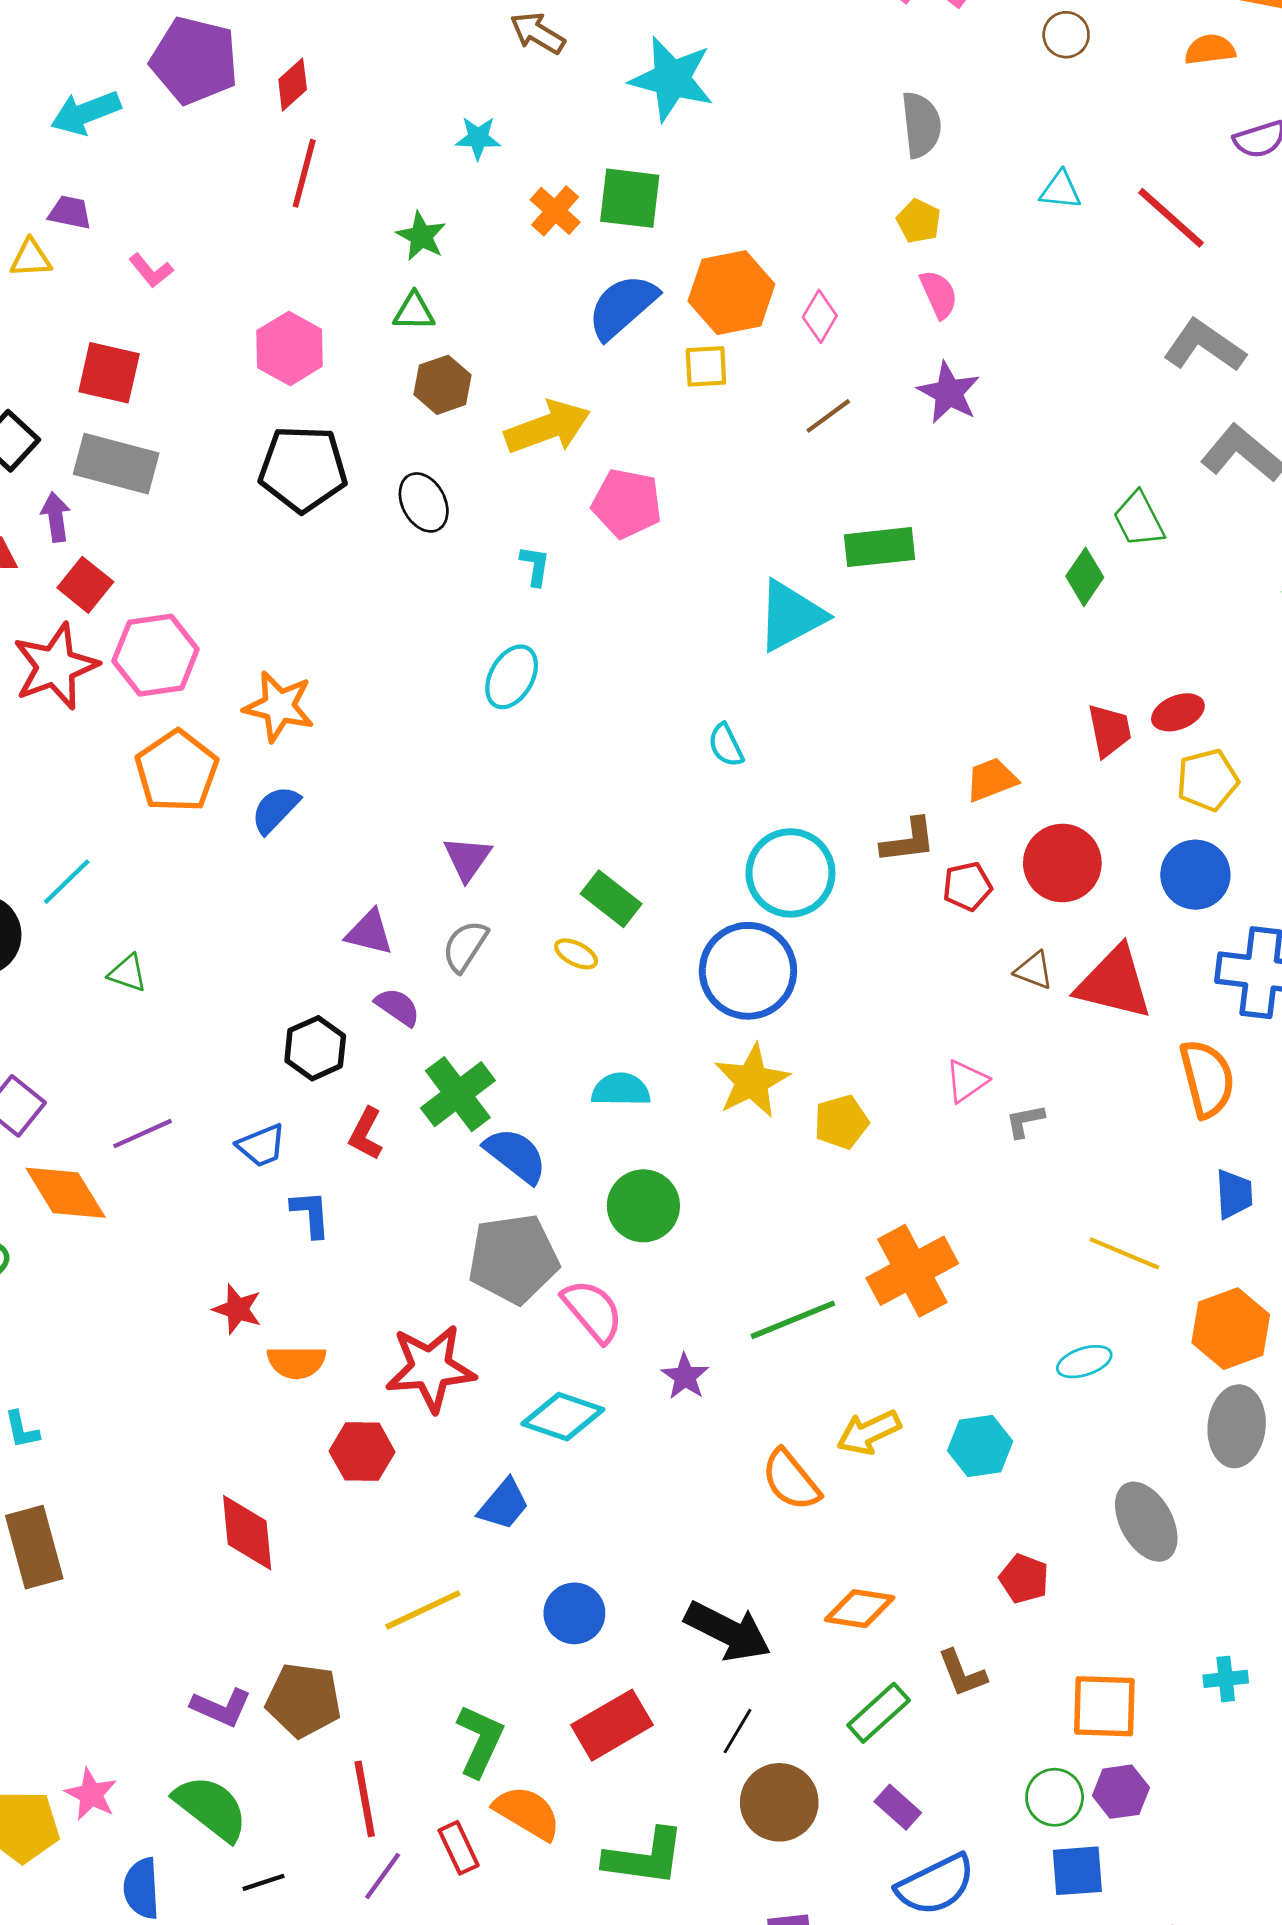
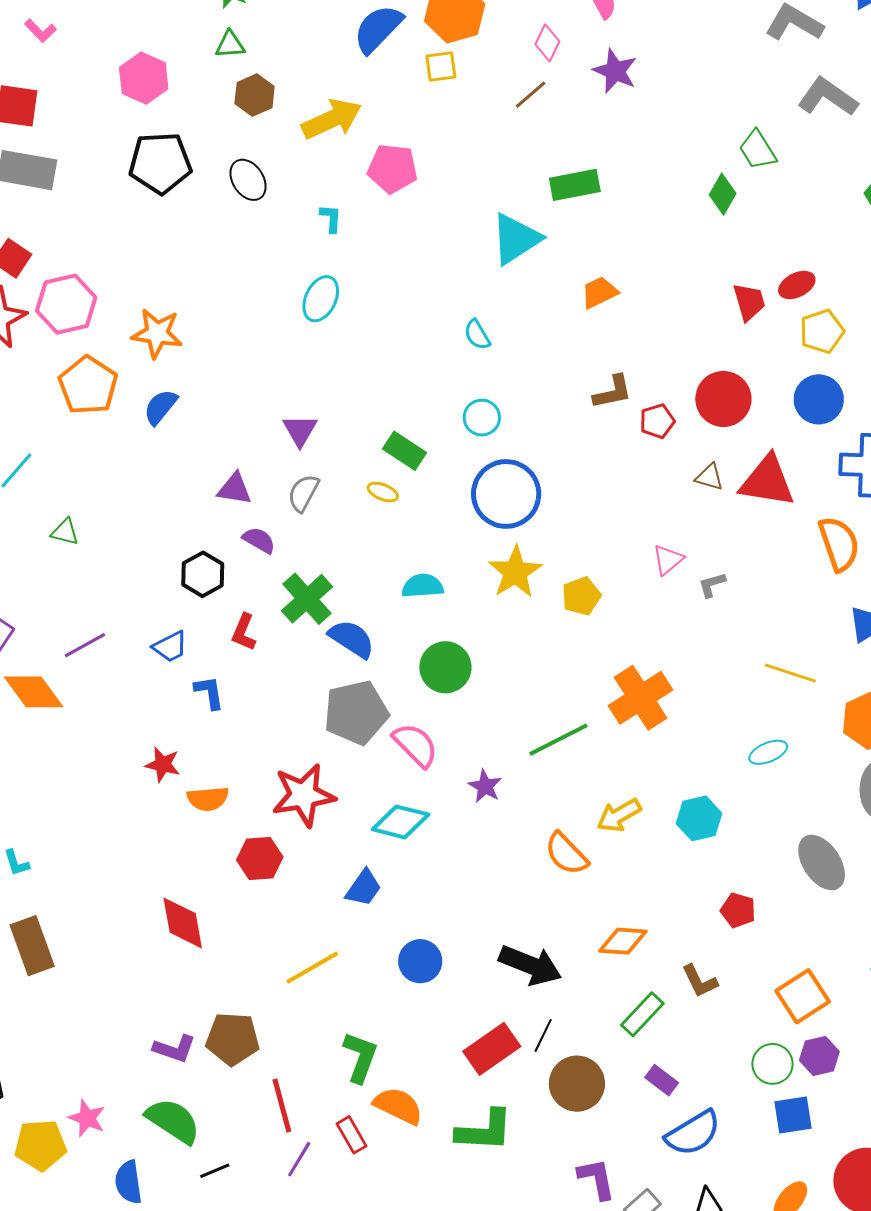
pink diamond: (820, 316) -> (547, 43), moved
orange trapezoid: (991, 780) -> (599, 292), moved
cyan circle: (790, 873) -> (482, 418), moved, size x0.6
orange square: (1104, 1706) -> (803, 996), turned -30
red rectangle: (612, 1725) -> (492, 1049), moved

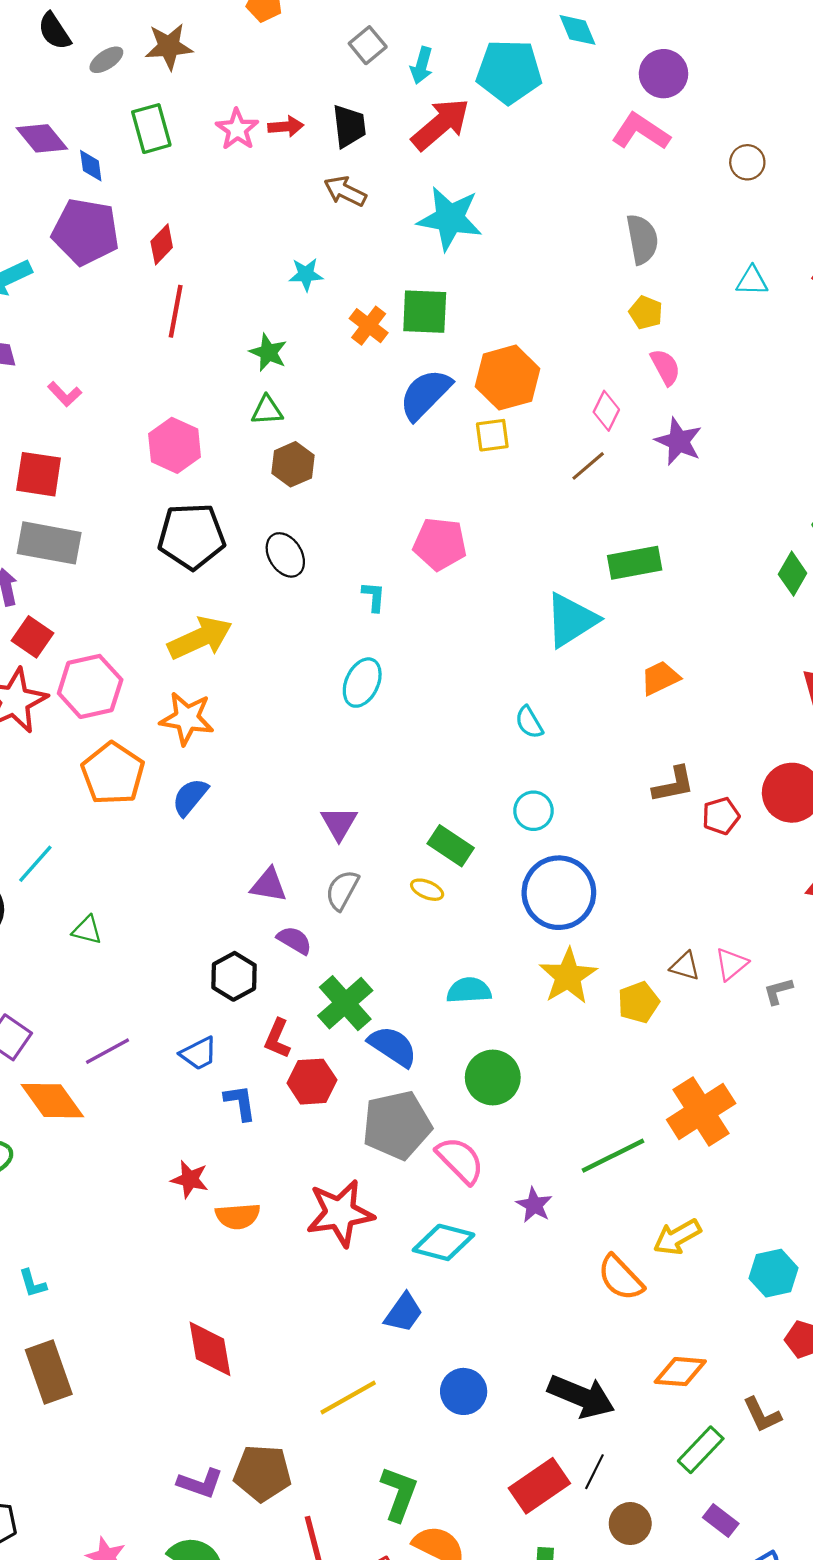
yellow arrow: (332, 119) -> (200, 638), moved
brown triangle: (709, 477) -> (685, 966), moved
cyan hexagon: (699, 818) -> (774, 1273), moved
red hexagon: (260, 859) -> (312, 1082), moved
brown circle: (577, 1084) -> (630, 1524), size x0.7

